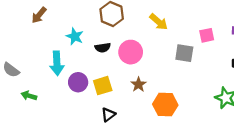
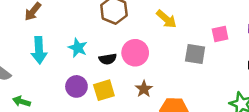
cyan star: (75, 36) -> (78, 48), moved
black semicircle: (103, 48) -> (108, 59), moved
cyan arrow: (57, 63) -> (39, 50), moved

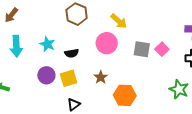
pink square: (220, 34) -> (162, 49), moved, turned -32
pink circle: (135, 53) -> (107, 43), moved

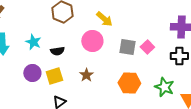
orange hexagon: (125, 95) -> (129, 83), moved

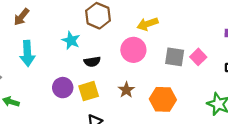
yellow arrow: (104, 19) -> (148, 24), turned 120
cyan star: (33, 42) -> (71, 40), moved
orange hexagon: (129, 83) -> (163, 99), moved

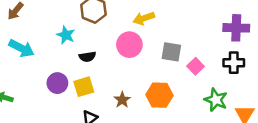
cyan arrow: (27, 53) -> (21, 48), turned -60
pink square: (198, 57) -> (195, 66), moved
brown star: (126, 90) -> (122, 100), moved

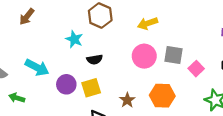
pink circle: (129, 45) -> (144, 56), moved
cyan arrow: (21, 48) -> (37, 67), moved

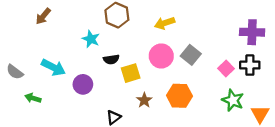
gray square: (174, 55) -> (191, 55), turned 30
pink square: (196, 69) -> (226, 68), moved
yellow square: (91, 88) -> (131, 73), moved

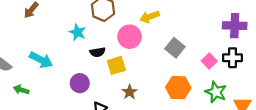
pink circle: (161, 56) -> (130, 37), moved
purple circle: (83, 84) -> (80, 83), moved
orange hexagon: (179, 96) -> (178, 88), moved

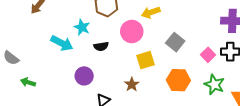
cyan arrow: (41, 60) -> (62, 43), moved
yellow square: (116, 65) -> (146, 60), moved

